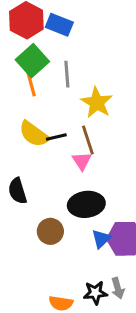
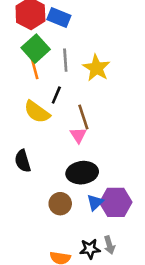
yellow star: (97, 103) -> (96, 68), moved
black line: (56, 137) -> (56, 95), moved, turned -54
brown circle: (50, 231) -> (60, 204), moved

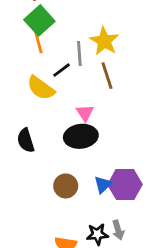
gray line: (65, 60) -> (79, 54), moved
black line: (56, 95) -> (62, 70), turned 30
brown line: (83, 117) -> (107, 76), moved
black ellipse: (82, 173) -> (81, 136), moved

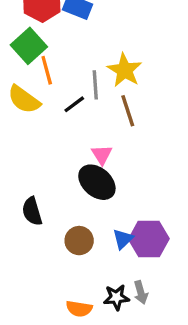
green square: (39, 20) -> (29, 46), moved
yellow semicircle: (41, 88) -> (24, 99), moved
black ellipse: (81, 136) -> (97, 182), turned 48
black semicircle: (26, 140) -> (32, 211), moved

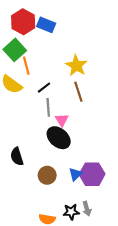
gray line: (95, 85) -> (48, 107), moved

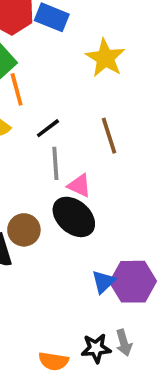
yellow star: (76, 66) -> (105, 58), moved
pink triangle: (62, 120) -> (79, 186), turned -32
brown circle: (47, 175) -> (24, 230), moved

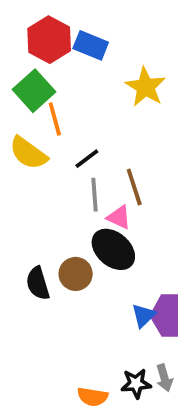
brown line: (109, 136) -> (134, 187), moved
brown circle: (24, 230) -> (76, 274), moved

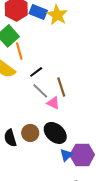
yellow star: (145, 87) -> (57, 15), moved
gray line: (94, 195) -> (40, 91), turned -42
black ellipse: (113, 249) -> (55, 133), moved

